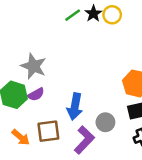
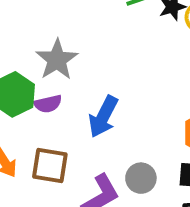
blue arrow: (75, 107) -> (103, 117), moved

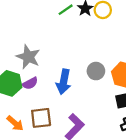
gray circle: (141, 178) -> (96, 71), moved

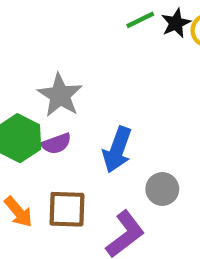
gray circle: (96, 71) -> (162, 189), moved

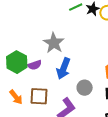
gray star: (60, 95) -> (54, 43), moved

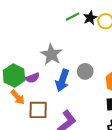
gray circle: (85, 88) -> (85, 71), moved
orange arrow: (16, 97) -> (18, 97), moved

